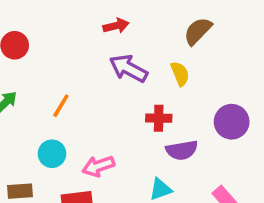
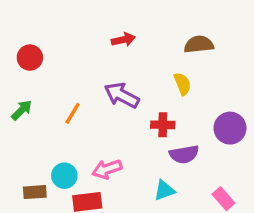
brown semicircle: (198, 31) -> (199, 44), turned 40
purple arrow: (128, 68) -> (122, 95), moved
cyan circle: (52, 154) -> (64, 176), moved

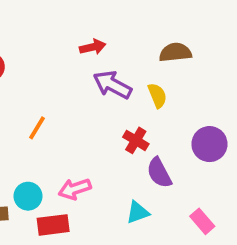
purple arrow: (122, 95) -> (112, 85), moved
red cross: (163, 125) -> (136, 140), turned 30
purple semicircle: (184, 154) -> (159, 173), turned 72

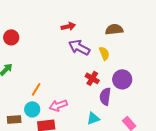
orange line: (37, 128) -> (36, 89), moved
purple circle: (209, 144) -> (122, 79), moved
purple semicircle: (159, 173) -> (105, 96), turned 36

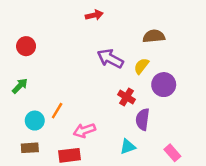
red arrow: (68, 26) -> (94, 15), moved
yellow semicircle: (104, 53) -> (141, 66), turned -120
purple circle: (122, 79) -> (164, 85), moved
cyan circle: (32, 109) -> (35, 121), moved

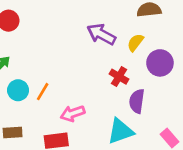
cyan circle: (35, 121) -> (18, 90), moved
cyan triangle: (128, 147) -> (120, 131), size x1.5

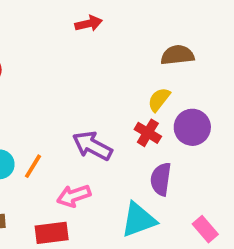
purple arrow: (101, 34) -> (92, 146), moved
red cross: (119, 77) -> (148, 133), moved

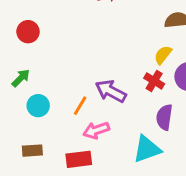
orange line: (33, 166) -> (80, 106), moved

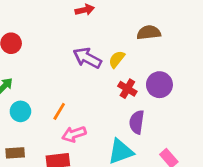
yellow semicircle: (163, 55) -> (117, 59), moved
purple arrow: (111, 91) -> (87, 58), moved

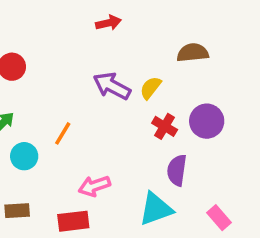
orange line: (59, 111) -> (63, 133), moved

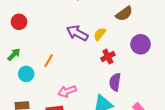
brown semicircle: (193, 53) -> (124, 14), turned 150
purple circle: (207, 121) -> (141, 44), moved
red cross: (165, 126) -> (108, 57), turned 32

